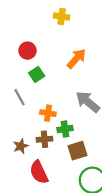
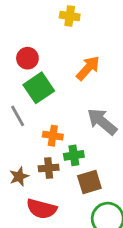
green square: (37, 74) -> (39, 88), size x1.5
red semicircle: (39, 172) -> (42, 209), turned -50

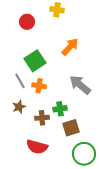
red circle: (27, 58) -> (27, 22), moved
orange cross: (53, 136) -> (39, 86), moved
brown star: (19, 176) -> (19, 107), moved

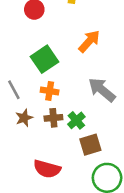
gray line: (20, 81) -> (14, 90), moved
green cross: (60, 109) -> (76, 120), turned -32
brown cross: (42, 118) -> (53, 118), moved

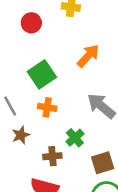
brown cross: (53, 118) -> (52, 156), moved
brown square: (90, 145) -> (103, 163), moved

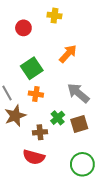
brown star: (21, 135) -> (15, 116), size x1.5
brown square: (103, 163) -> (79, 124), moved

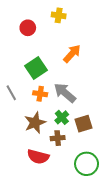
gray arrow: (78, 93) -> (65, 93), moved
brown star: (15, 116) -> (35, 123), moved
brown cross: (40, 132) -> (58, 138), moved

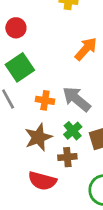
red circle: (28, 28) -> (16, 28), moved
green square: (36, 68) -> (20, 67), moved

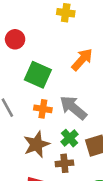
green square: (20, 67) -> (38, 75), moved, turned -32

